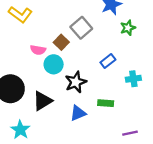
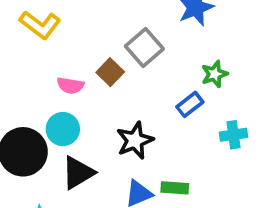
green star: (128, 28) -> (215, 74), moved
cyan circle: (54, 64) -> (63, 129), moved
green rectangle: (106, 103) -> (175, 188), moved

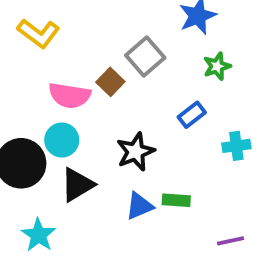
green star: (215, 74) -> (217, 66), moved
pink semicircle: (70, 85) -> (70, 95), size x1.5

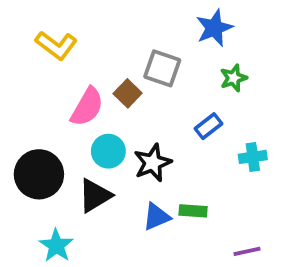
gray square: (145, 57) -> (162, 68), turned -30
pink semicircle: (70, 95) -> (87, 107), turned -69
cyan circle: (62, 140) -> (108, 151), moved

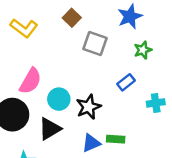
brown square: (128, 93) -> (72, 18), moved
pink semicircle: (87, 107) -> (30, 81), moved

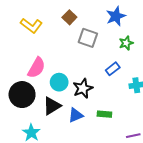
blue triangle: (91, 143) -> (76, 115), moved

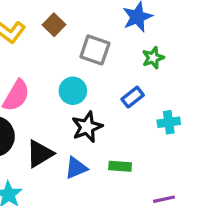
brown square: (69, 17) -> (54, 25), moved
cyan circle: (59, 82) -> (73, 91), moved

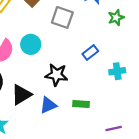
green star: (153, 58) -> (116, 17), moved
cyan circle: (73, 91) -> (31, 44), moved
black star: (87, 127) -> (56, 75), turned 30

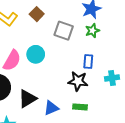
green star: (116, 17) -> (92, 31), moved
blue rectangle: (90, 53) -> (88, 62), turned -48
black star: (56, 75) -> (78, 81), moved

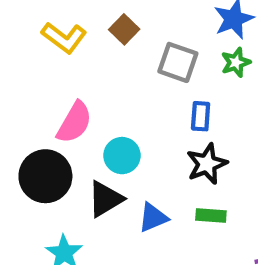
cyan circle: (36, 54) -> (122, 156), moved
blue rectangle: (88, 62) -> (201, 116), moved
black star: (78, 81) -> (207, 164), turned -30

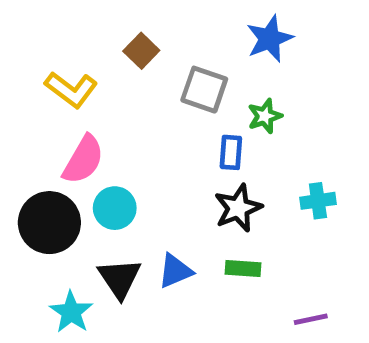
yellow L-shape: (64, 38) -> (71, 90), moved
green star: (236, 62) -> (265, 116), moved
cyan circle: (122, 156) -> (115, 208), moved
black triangle: (105, 199) -> (120, 278), moved, turned -33

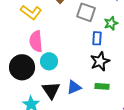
pink semicircle: (83, 160) -> (36, 41), turned 145

